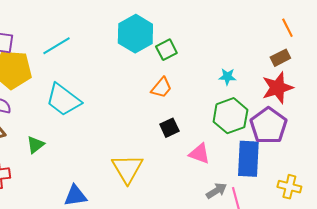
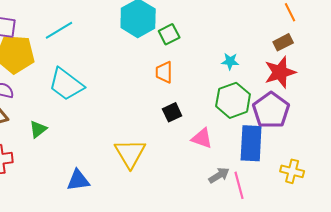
orange trapezoid: (161, 88) -> (164, 72), turned 140

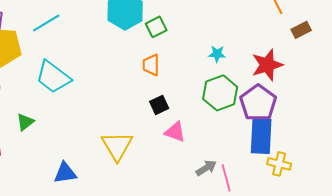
brown rectangle: (283, 42) -> (301, 30), moved
pink triangle: (202, 138) -> (175, 132), moved
blue rectangle: (251, 143) -> (261, 136), moved

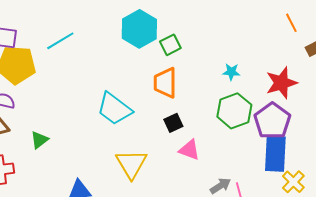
orange trapezoid: (151, 65) -> (165, 83), size x1.4
cyan trapezoid: (53, 77) -> (114, 109), moved
yellow cross: (279, 164) -> (293, 182), turned 30

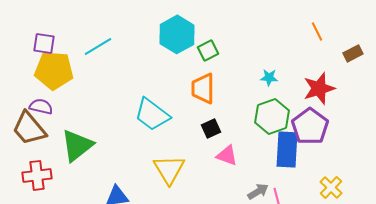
orange line: (291, 23) -> (317, 31), moved
green triangle: (39, 140) -> (77, 145), size x1.8
blue rectangle: (275, 154) -> (287, 149), moved

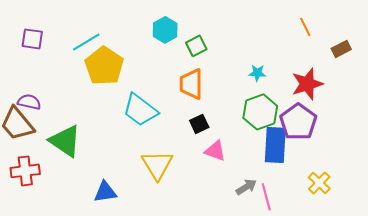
cyan hexagon: (177, 34) -> (165, 30), size x0.7
yellow pentagon: (54, 70) -> (104, 66), moved, turned 30
green triangle: (77, 145) -> (65, 141), turned -48

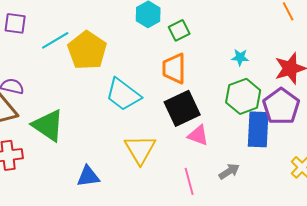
cyan line: (86, 42) -> (55, 40), moved
black square: (199, 124) -> (182, 108), size x1.8
pink line: (266, 197) -> (189, 181), moved

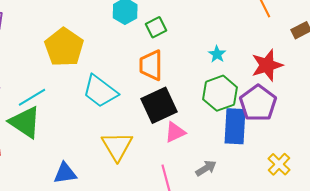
cyan line: (55, 40) -> (32, 97), moved
cyan star: (240, 57) -> (217, 54), turned 30
pink triangle: (198, 135) -> (175, 132), turned -45

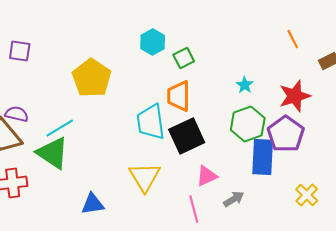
cyan trapezoid: (100, 91) -> (151, 122), moved, turned 45
pink triangle: (175, 132) -> (207, 176), moved

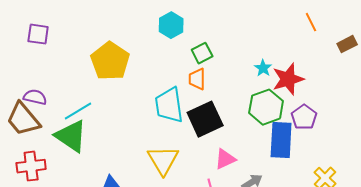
green square: (184, 58) -> (202, 53), moved
orange trapezoid: (179, 96) -> (197, 79), size x0.7
red star: (295, 96) -> (288, 79), moved
purple pentagon: (286, 134) -> (304, 117), size x0.7

